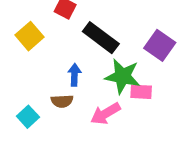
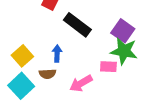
yellow square: (29, 36) -> (22, 56), moved
green star: (123, 76) -> (124, 51), moved
cyan square: (28, 117) -> (21, 86), size x1.5

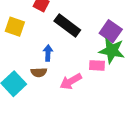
yellow square: (22, 56) -> (15, 27), moved, turned -30

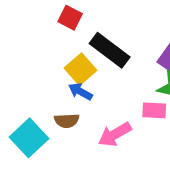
yellow square: (15, 27) -> (80, 69), moved, turned 30
blue arrow: (48, 53) -> (80, 91), turned -63

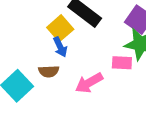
blue arrow: (80, 91) -> (60, 47), turned -144

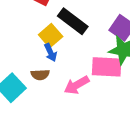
pink rectangle: (122, 63) -> (107, 67), size x1.6

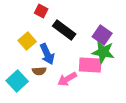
yellow square: (51, 36) -> (27, 41), moved
blue arrow: (51, 53) -> (47, 54), size x1.5

